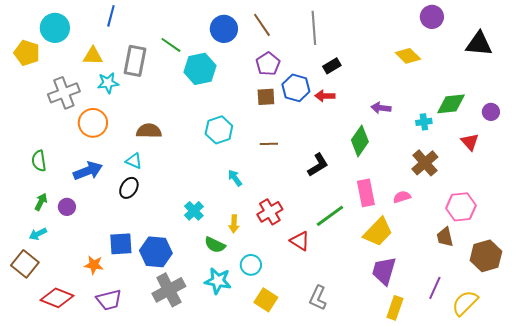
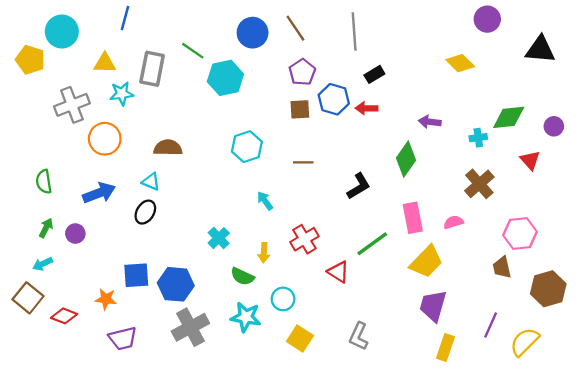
red diamond: (57, 298) -> (64, 316), moved, size x0.7

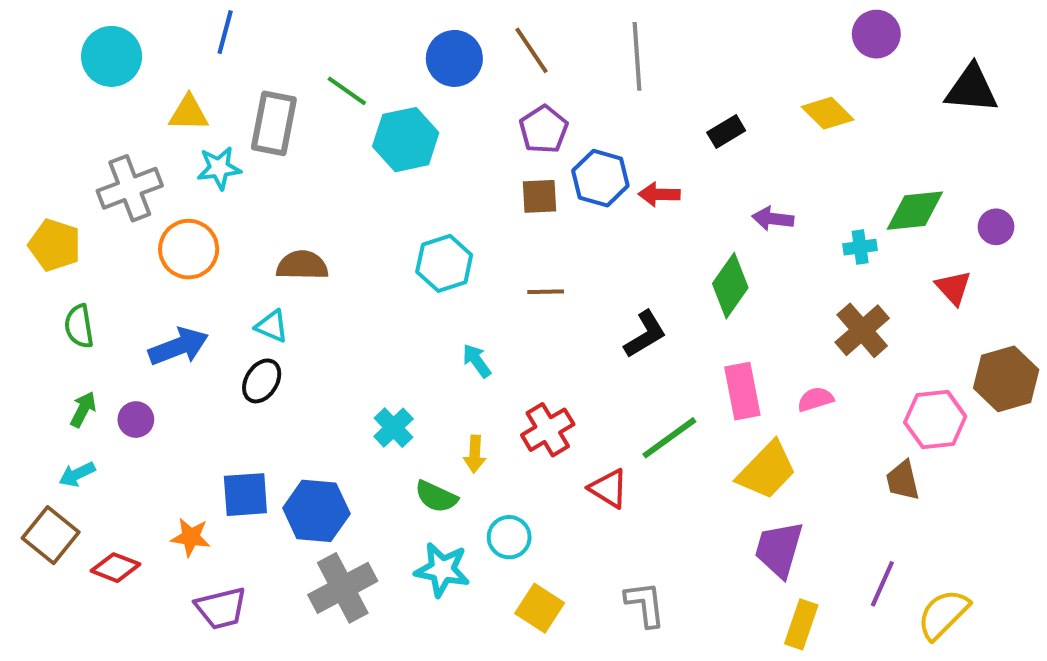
yellow pentagon: (30, 60) -> (55, 245), moved
black rectangle: (374, 74) -> (726, 131), moved
brown hexagon: (548, 289) -> (1006, 379), moved
gray L-shape: (359, 336) -> (645, 604), turned 148

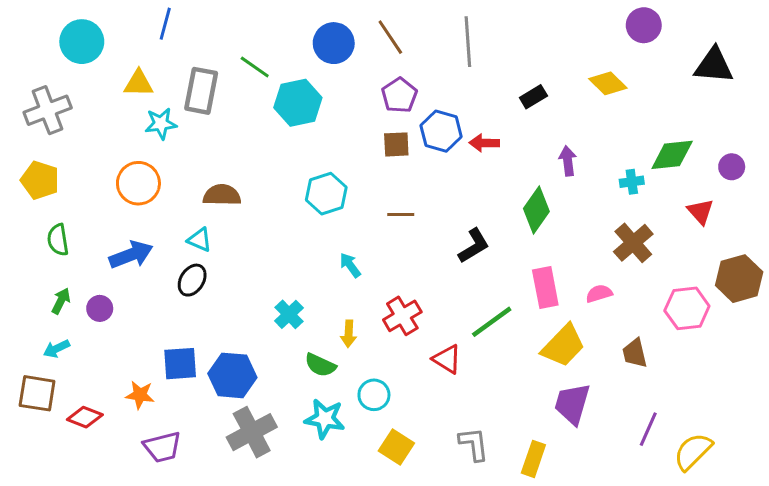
gray cross: (130, 188) -> (48, 110), moved
purple arrow: (773, 219) -> (568, 161), turned 76
brown trapezoid: (903, 480) -> (635, 353), moved
brown square: (51, 535) -> (37, 393), turned -30
yellow rectangle: (801, 624) -> (533, 459), moved

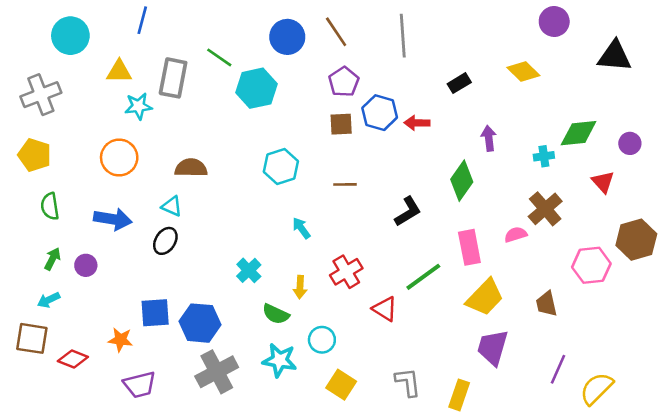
blue arrow: (131, 255) -> (113, 219), turned 30
pink semicircle: (599, 293) -> (516, 235), moved

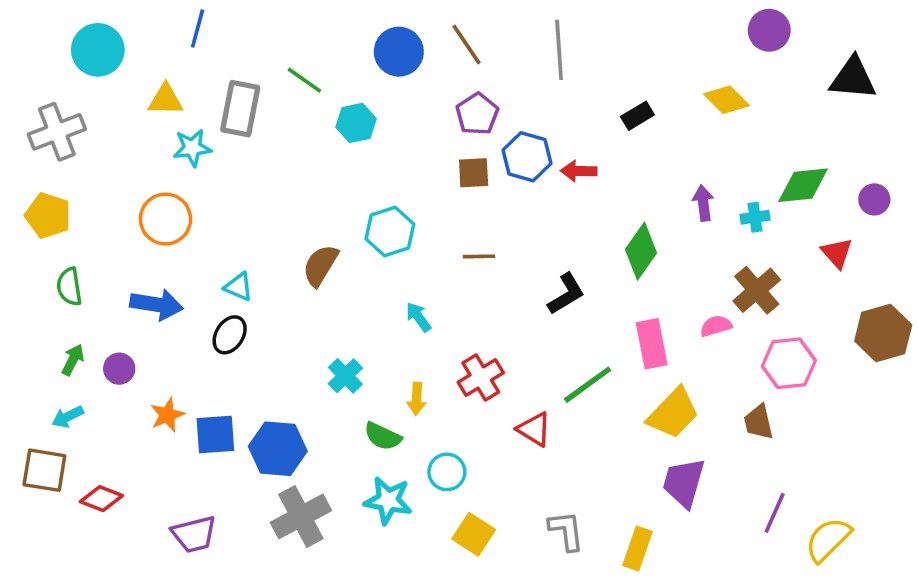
cyan hexagon: (256, 88) -> (356, 123), size x0.7
purple arrow: (489, 138) -> (703, 203), moved
brown semicircle: (191, 168) -> (320, 265), moved, turned -60
pink hexagon: (591, 265) -> (789, 363), moved
orange star: (120, 340) -> (167, 415), moved, turned -30

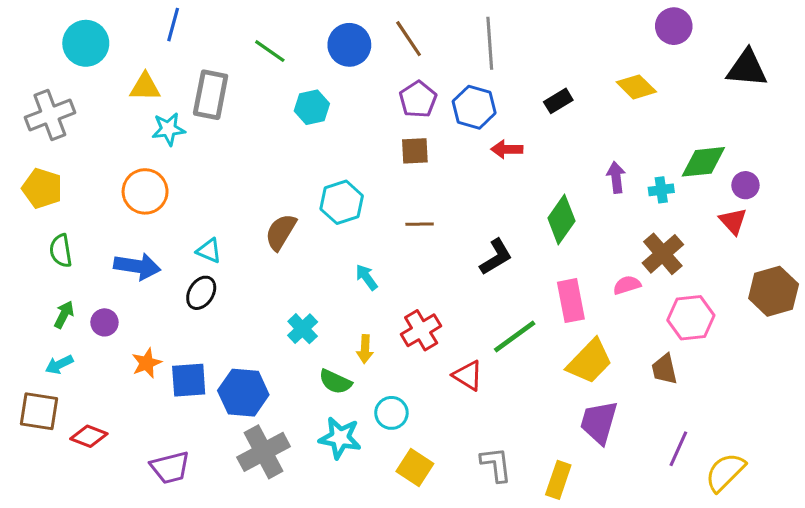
green line: (304, 80) -> (270, 51), moved
blue hexagon: (527, 157) -> (474, 107), moved
purple circle: (874, 199) -> (745, 185), moved

